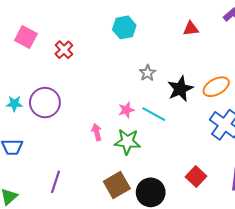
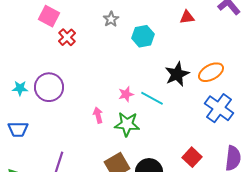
cyan hexagon: (124, 27) -> (143, 36), moved
pink square: (26, 37) -> (49, 16), moved
gray star: (147, 73) -> (111, 19), moved

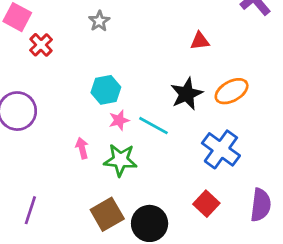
red triangle: (187, 17) -> (200, 41), moved
cyan hexagon: (143, 36) -> (106, 90), moved
blue cross: (219, 108) -> (221, 149), moved

